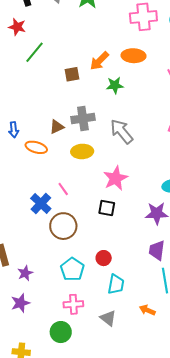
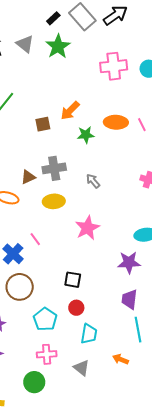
orange ellipse: (134, 56) -> (116, 122), moved
gray arrow: (122, 131) -> (93, 181), size x0.6
black square: (107, 208) -> (73, 280), moved
brown circle: (63, 226) -> (20, 287), moved

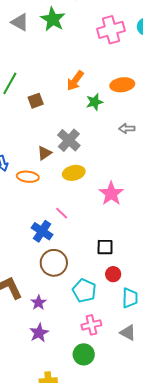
brown square: (43, 124) -> (36, 101), moved
gray cross: (54, 168) -> (69, 140), turned -30
gray arrow: (93, 181) -> (127, 129), moved, turned -42

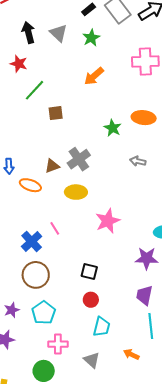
green star: (53, 19) -> (91, 38), size x0.7
orange arrow: (75, 81) -> (94, 76), moved
green star: (95, 102) -> (113, 128), turned 30
cyan pentagon: (84, 291) -> (44, 313), moved

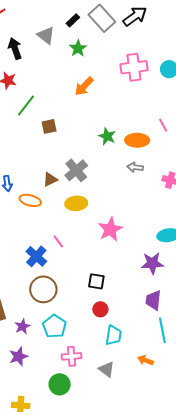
gray triangle: (58, 33) -> (46, 35), moved
orange ellipse: (144, 118) -> (137, 140), moved

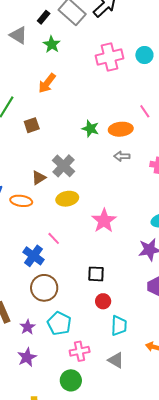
orange arrow: (84, 86) -> (47, 83), moved

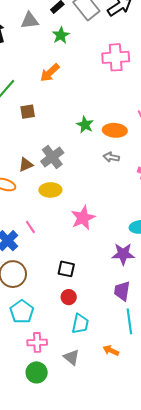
gray triangle: (18, 35) -> (30, 21), turned -48
green circle: (71, 380) -> (37, 372), moved

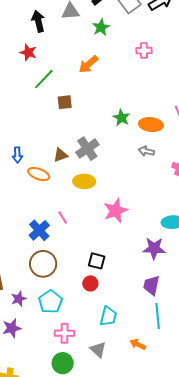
pink cross: (116, 57) -> (144, 51), moved, size x0.6
red circle: (69, 297) -> (90, 283), moved

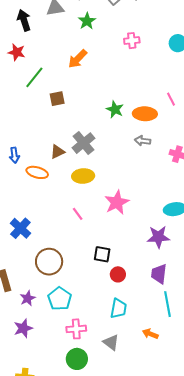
pink line: (63, 218) -> (78, 214), moved
blue cross: (39, 230) -> (20, 228), moved
red circle: (90, 283) -> (118, 274), moved

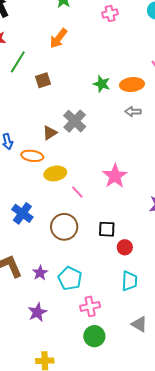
yellow ellipse: (83, 176) -> (55, 173), moved
brown circle: (49, 262) -> (64, 227), moved
purple star: (28, 298) -> (40, 273), moved
gray triangle: (111, 342) -> (139, 324), moved

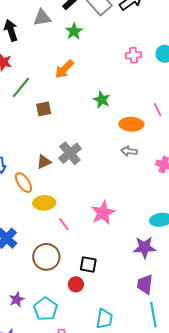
pink cross: (110, 13) -> (134, 55), moved
green star: (102, 84) -> (102, 100), moved
orange ellipse: (32, 156) -> (23, 183), turned 40
red circle: (125, 247) -> (76, 284), moved

